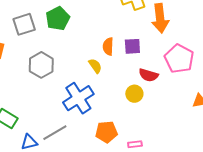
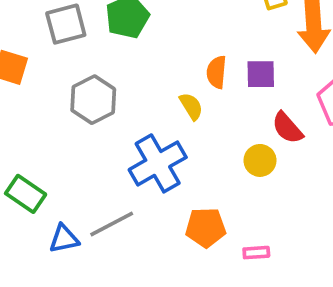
red semicircle: (148, 75) -> (287, 128), turned 30

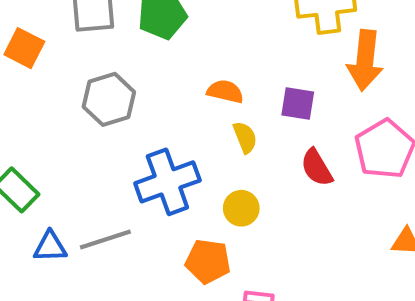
orange semicircle: (216, 72) -> (225, 91), moved, turned 88
yellow semicircle: (191, 106) -> (245, 137), moved
yellow circle: (260, 160) -> (241, 208), moved

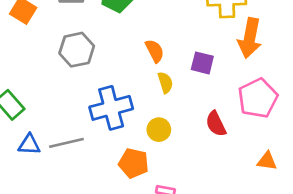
orange semicircle: (225, 91) -> (155, 51), turned 45
red semicircle: (317, 168) -> (216, 124), moved

